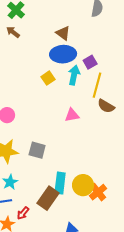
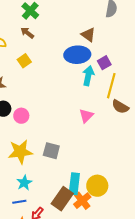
brown triangle: (63, 33) -> (88, 35), moved
yellow square: (48, 78) -> (24, 61), moved
pink triangle: (72, 115) -> (86, 116), turned -35
orange cross: (98, 192) -> (82, 201), moved

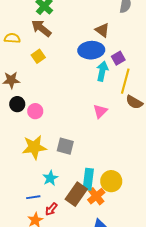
brown arrow: (27, 33) -> (41, 28), size x1.5
cyan star: (24, 183) -> (50, 178), moved

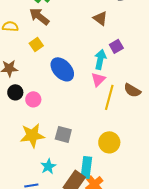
blue ellipse: (91, 50) -> (62, 69), moved, turned 50
yellow line: (125, 81) -> (109, 97), moved
pink triangle: (100, 111) -> (98, 79), moved
yellow circle: (111, 181) -> (109, 142), moved

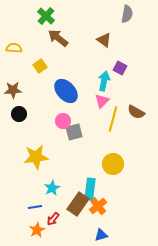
brown arrow: (39, 16) -> (58, 38), moved
purple square: (116, 46) -> (120, 68), turned -32
pink circle: (33, 99) -> (63, 121), moved
gray square: (63, 134) -> (74, 132), moved, turned -30

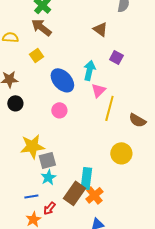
brown arrow: (58, 38) -> (41, 27), moved
cyan arrow: (104, 81) -> (89, 70), moved
brown semicircle: (136, 112) -> (137, 120), moved
gray square: (74, 132) -> (47, 160), moved
yellow circle: (113, 164) -> (121, 153), moved

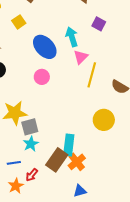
cyan arrow: (89, 70) -> (72, 37), turned -30

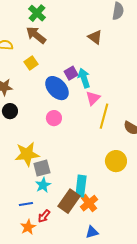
purple square: (99, 24) -> (71, 73), moved, turned 32

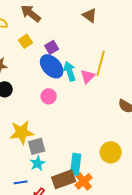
purple square: (71, 73) -> (52, 47), moved
cyan arrow: (84, 78) -> (70, 71), moved
yellow line: (104, 116) -> (101, 63), moved
yellow circle: (116, 161) -> (111, 152), moved
brown rectangle: (69, 201) -> (64, 179), turned 35

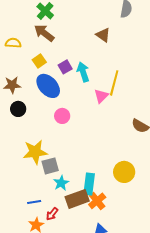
blue ellipse: (52, 66) -> (48, 86), moved
cyan arrow: (70, 71) -> (83, 72), moved
cyan star: (38, 163) -> (61, 183), moved

